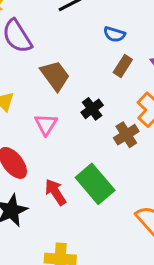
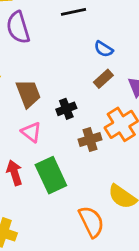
brown trapezoid: (55, 76) -> (28, 94), moved
pink triangle: (46, 124) -> (31, 132), moved, turned -40

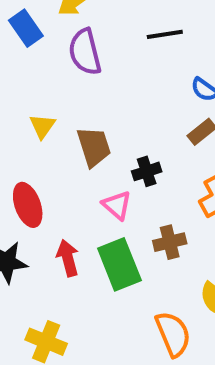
pink triangle: (31, 132) -> (117, 205), moved
brown cross: (90, 140) -> (170, 242), moved

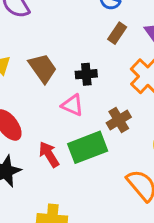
black cross: (147, 171) -> (86, 74), turned 30
green rectangle: (119, 264) -> (88, 147), turned -72

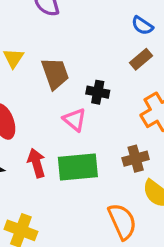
brown cross: (119, 120) -> (136, 159), moved

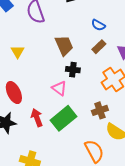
brown trapezoid: (55, 73) -> (64, 45), moved
green rectangle: (78, 167) -> (64, 118), turned -30

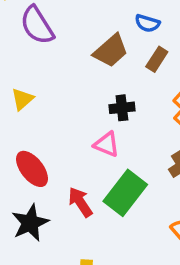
brown trapezoid: (64, 45) -> (111, 51), moved, turned 85
yellow triangle: (18, 52) -> (22, 99), turned 32

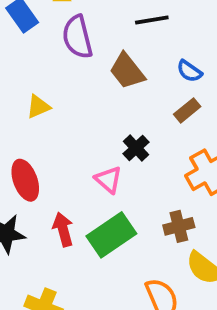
brown trapezoid: (111, 51) -> (127, 71), moved, turned 75
black cross: (122, 108) -> (136, 148), turned 35

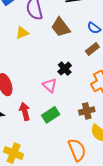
yellow triangle: (38, 107) -> (22, 33), moved
green rectangle: (111, 235) -> (51, 115), size x0.7

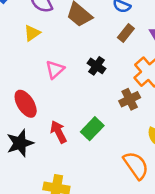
pink triangle: (50, 85) -> (55, 70), moved, turned 49
brown cross: (87, 111) -> (130, 99), moved

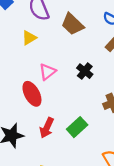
red ellipse: (26, 104) -> (32, 94), moved
red arrow: (58, 132) -> (47, 128), turned -132

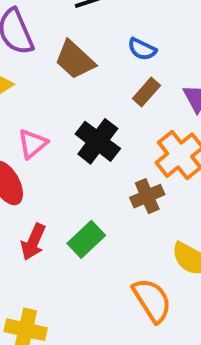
black cross: (85, 71) -> (98, 141), size x1.5

